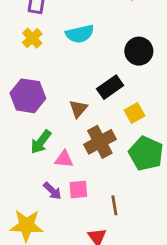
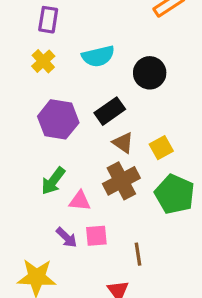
black circle: (139, 51) -> (150, 73), moved
black rectangle: (110, 87) -> (110, 111), moved
purple hexagon: (28, 96) -> (58, 119), moved
brown triangle: (78, 109) -> (123, 143), moved, turned -36

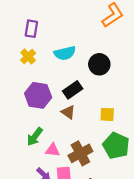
brown triangle: (123, 143) -> (68, 112), moved
yellow square: (161, 148) -> (107, 114), turned 32
brown cross: (121, 181) -> (80, 153), moved

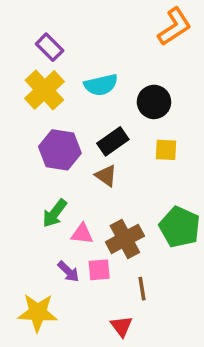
purple rectangle: (31, 29) -> (50, 47), turned -54
yellow cross: (28, 56) -> (44, 90), size x1.6
yellow square: (107, 114) -> (166, 150), moved

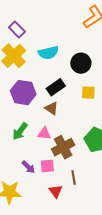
pink triangle: (82, 234) -> (44, 133), moved
red triangle: (121, 326) -> (56, 191), moved

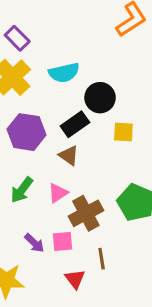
black circle: (81, 63) -> (100, 98), moved
pink triangle: (44, 133) -> (58, 193), turned -40

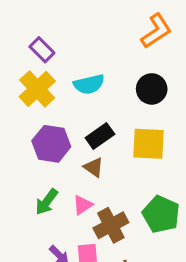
black circle: (100, 98) -> (152, 89), moved
yellow square: (123, 132) -> (149, 144), size x1.6

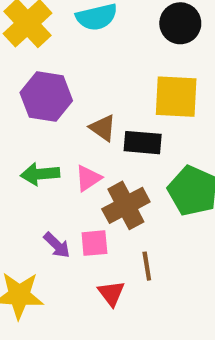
black rectangle: (100, 136) -> (143, 143), moved, turned 40
green arrow: (47, 202) -> (40, 174), turned 48

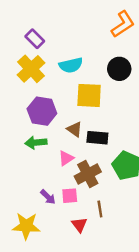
yellow square: (176, 97) -> (89, 95), moved
green arrow: (40, 174) -> (36, 143), moved

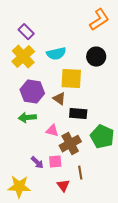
brown triangle: (75, 129) -> (59, 99), moved
pink triangle: (66, 158) -> (52, 131), turned 48

